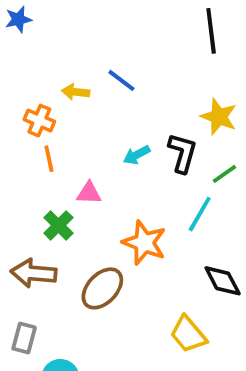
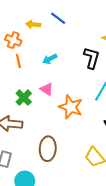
cyan arrow: (137, 155) -> (50, 59), moved
pink triangle: (89, 193) -> (47, 89), moved, turned 32
brown ellipse: (102, 288) -> (48, 149), moved, turned -40

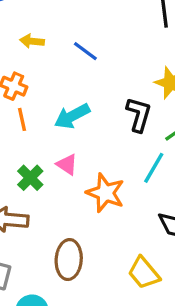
yellow arrow: (33, 24) -> (32, 41), moved
cyan arrow: (50, 59) -> (72, 116), size x1.5

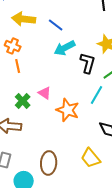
yellow arrow: (32, 41) -> (24, 19), size x1.6
cyan arrow: (72, 116) -> (65, 48), moved
brown ellipse: (69, 260) -> (49, 163), moved

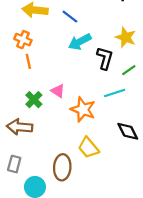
cyan line: (97, 95) -> (115, 93), turned 42
yellow trapezoid: (91, 158) -> (88, 148), moved

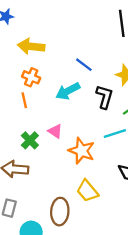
blue line: (70, 17) -> (84, 65), moved
orange cross: (23, 40) -> (31, 77), moved
cyan arrow: (80, 42) -> (68, 91), moved

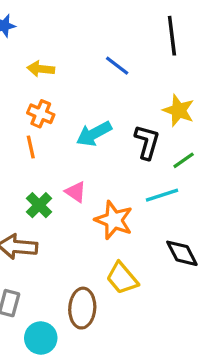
yellow arrow: (31, 46) -> (41, 69), size x0.7
blue line: (84, 65) -> (117, 66), moved

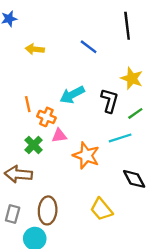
orange cross: (41, 114) -> (46, 117), moved
pink triangle: (76, 192) -> (59, 136), turned -42
yellow trapezoid: (122, 278) -> (101, 209), moved
brown ellipse: (82, 308) -> (48, 210), moved

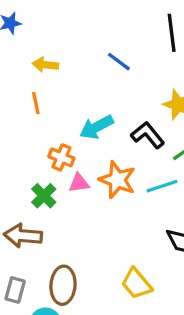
black L-shape: (110, 101) -> (148, 135), turned -55
orange line: (28, 104) -> (36, 103), moved
orange star: (86, 156) -> (117, 180), moved

